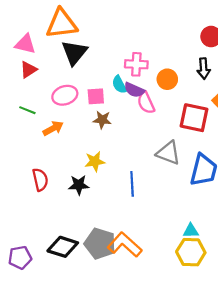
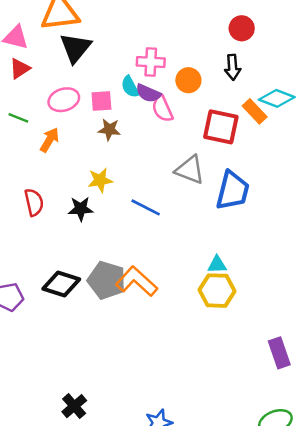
orange arrow: (53, 128) -> (50, 140), turned -30
blue line: (132, 184) -> (146, 207), turned -60

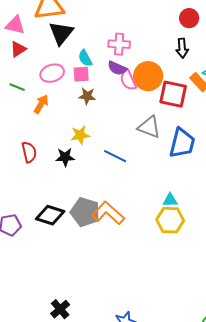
orange circle: (188, 80) -> (148, 76), moved, size x1.5
cyan semicircle: (130, 87) -> (85, 58), moved

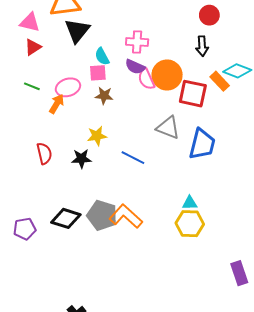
pink ellipse: (52, 73) -> (68, 87), moved

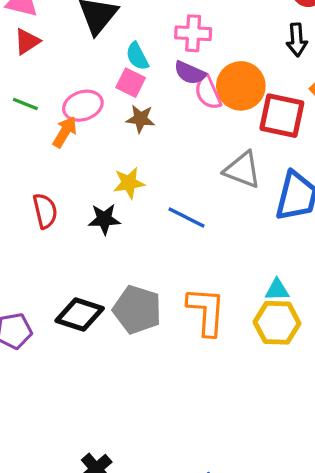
pink square: (98, 73) -> (131, 83), turned 30
orange L-shape: (126, 216) -> (206, 311), moved, turned 52

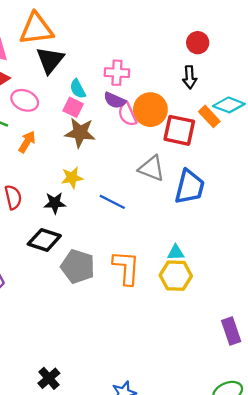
pink ellipse: (83, 106) -> (25, 100), moved, turned 40
brown star: (140, 119) -> (80, 133), size x1.5
black diamond: (80, 315) -> (44, 240), moved

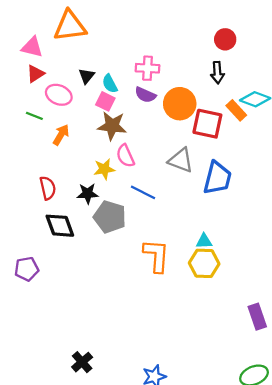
black triangle: (50, 60) -> (87, 76), moved, size x0.6
pink semicircle: (127, 114) -> (125, 156), moved
black diamond: (44, 240) -> (60, 226), moved, turned 52
gray pentagon: (78, 266) -> (110, 217), moved

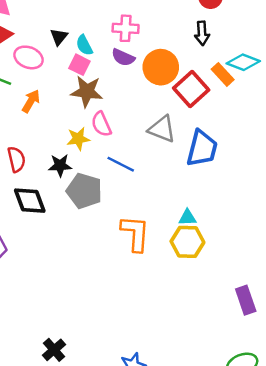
red square: (207, 124) -> (191, 89), turned 36

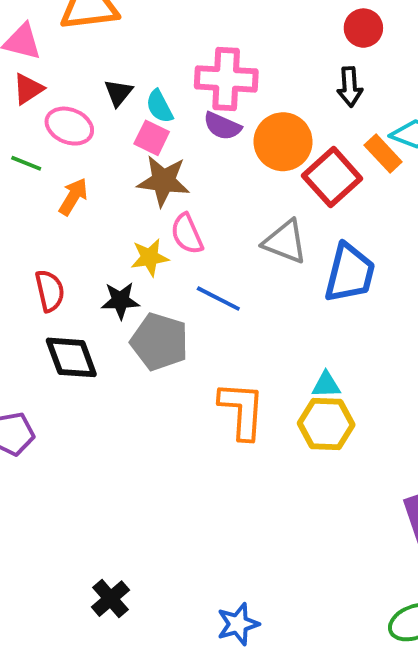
pink cross: (126, 28) -> (226, 79), size x1.4

